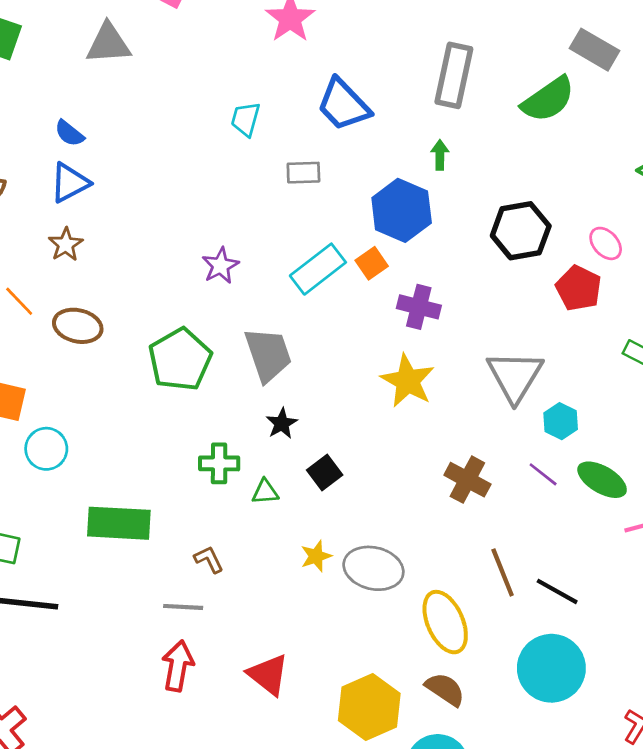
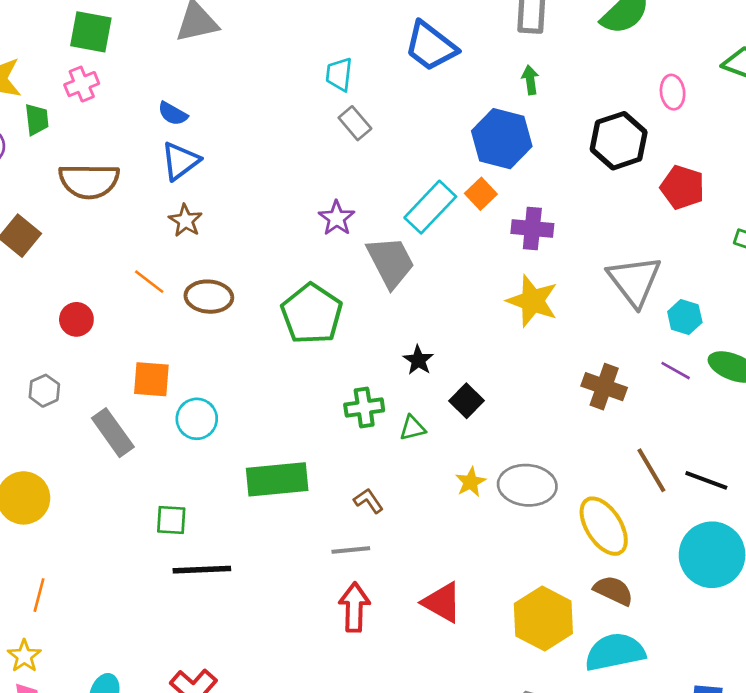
gray rectangle: (303, 173) -> (355, 123), moved, turned 60
pink ellipse: (606, 243) -> (673, 92), moved, turned 44
gray trapezoid: (268, 355) -> (391, 262), moved

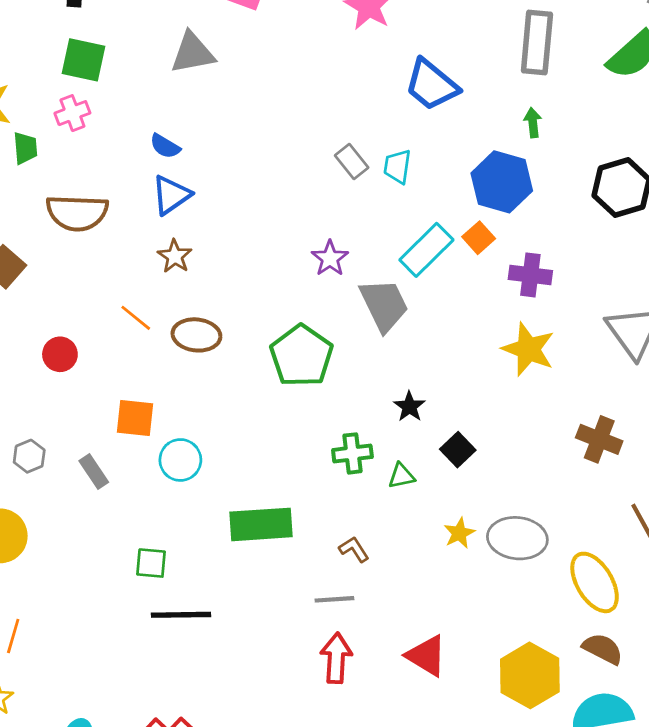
cyan trapezoid: (339, 74) -> (397, 166), moved
gray hexagon: (44, 391) -> (29, 456), moved
gray rectangle: (113, 433) -> (94, 472), size x0.7

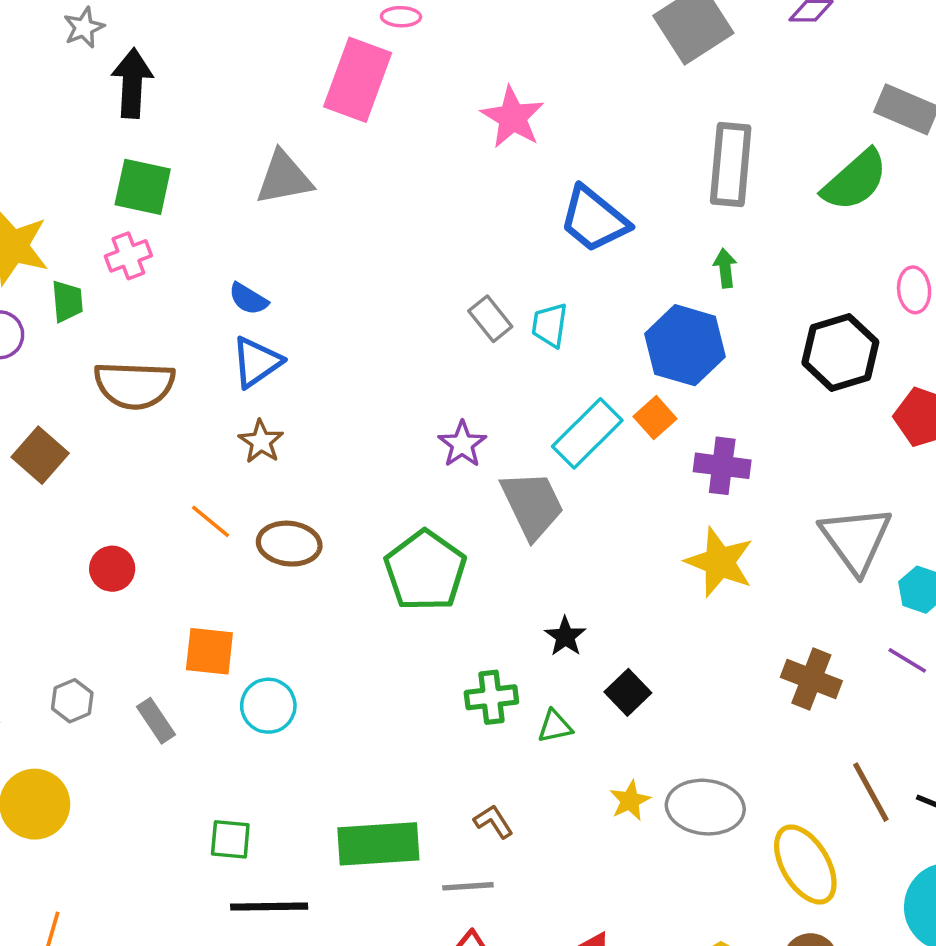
green rectangle: (261, 524) -> (378, 844), moved

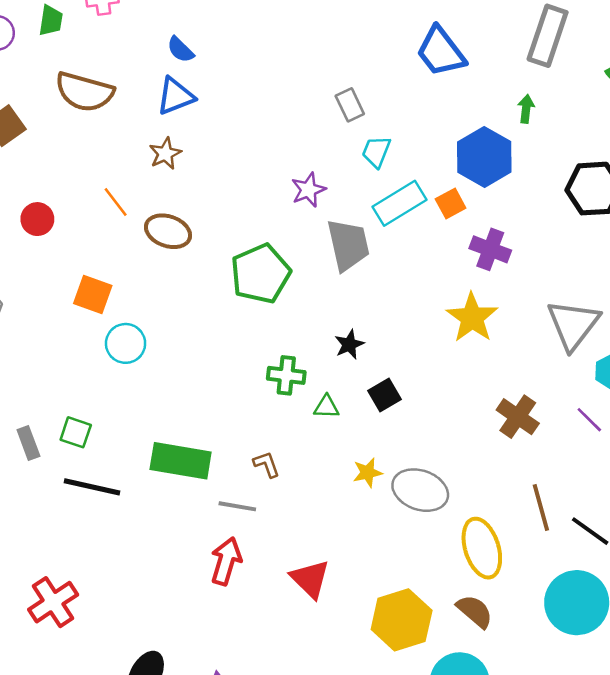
cyan trapezoid: (550, 325) -> (376, 152), moved
gray rectangle: (156, 721) -> (28, 443), moved

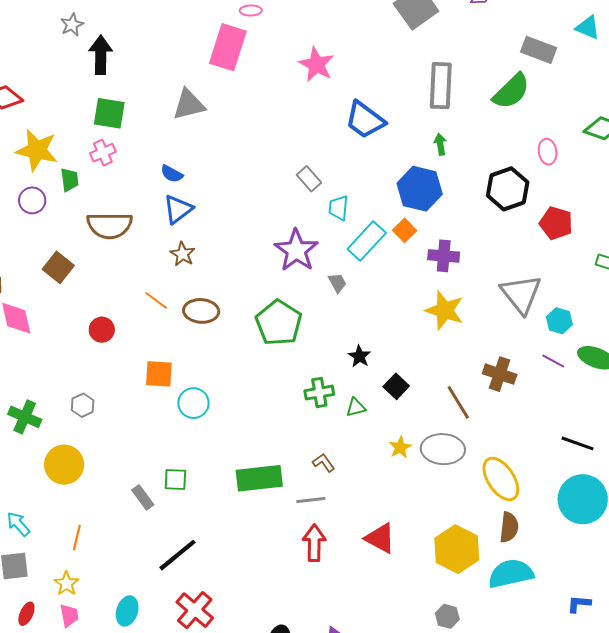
purple star: (308, 190) -> (296, 250), size x1.6
gray trapezoid: (348, 245) -> (337, 283), size x0.5
black line: (92, 487) -> (178, 555), moved, turned -36
brown line: (541, 508) -> (458, 402), moved
brown semicircle: (475, 611) -> (509, 527), turned 72

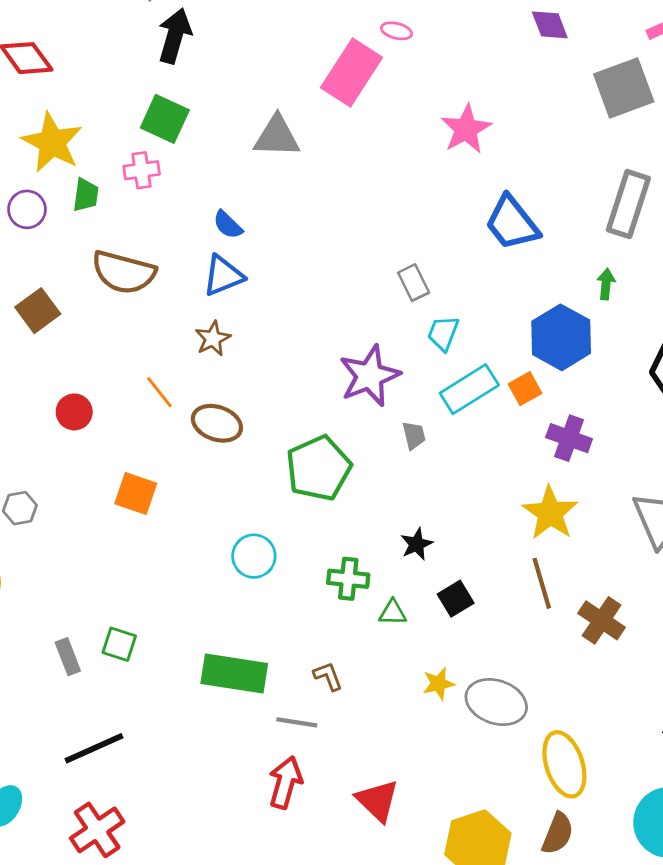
brown line: (458, 402) -> (542, 583), moved
cyan circle: (193, 403) -> (254, 556), moved

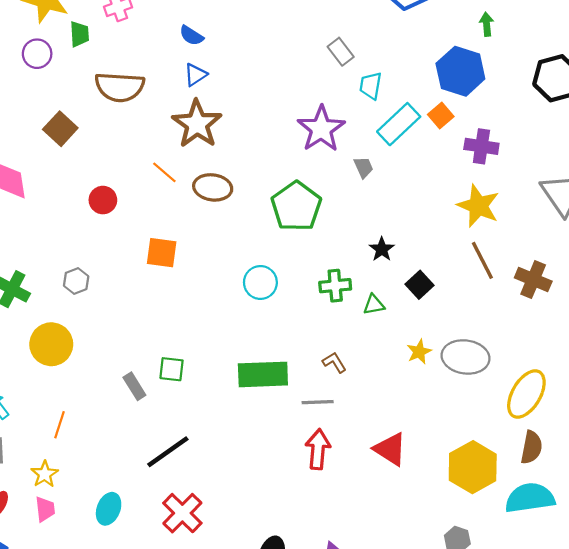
blue triangle: (223, 276) -> (195, 75), size x0.7
brown star: (213, 339) -> (197, 124), size x1.8
yellow ellipse: (564, 764) -> (526, 394), turned 60

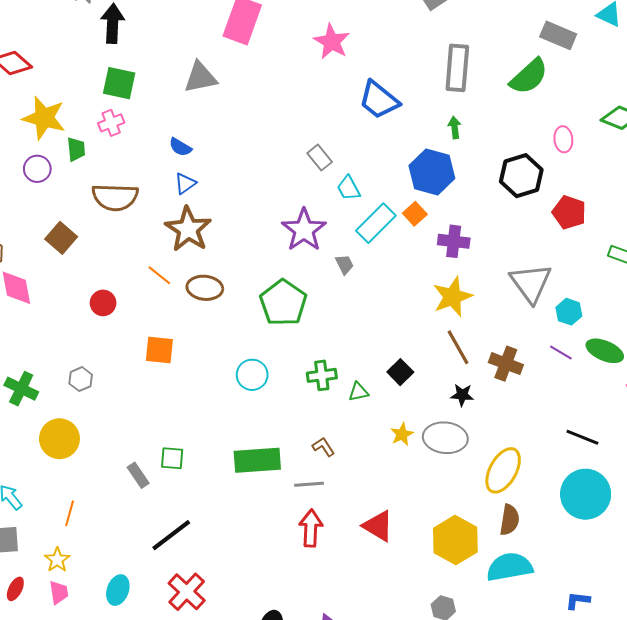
cyan trapezoid: (371, 86) -> (349, 188), turned -36
yellow star: (478, 206) -> (452, 297), turned 30
black star: (382, 249) -> (462, 395), moved, turned -30

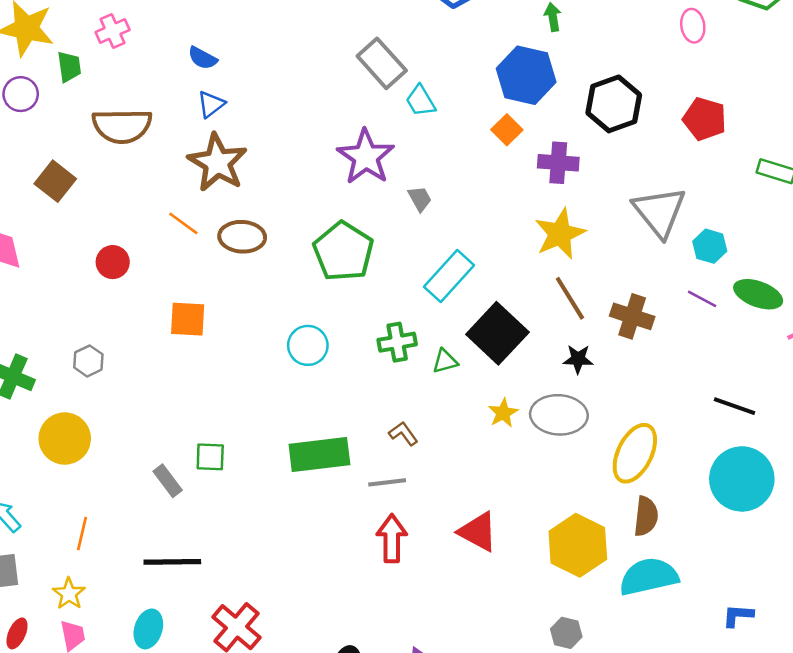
gray rectangle: (320, 158) -> (382, 63), size x1.5
black hexagon: (521, 176) -> (614, 104), moved
cyan rectangle: (376, 223) -> (449, 276), moved
black square: (400, 372) -> (497, 333), size x1.8
black line: (171, 535) -> (172, 562), moved, turned 39

